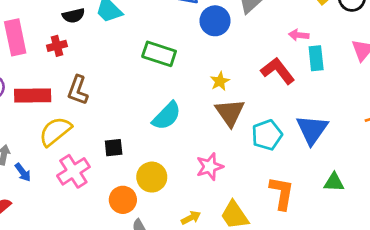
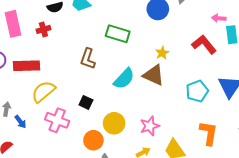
brown L-shape: (78, 90) -> (88, 59), moved
brown triangle: (230, 113) -> (154, 75), moved, turned -30
black square: (114, 148) -> (86, 102), turned 32
pink star: (210, 167) -> (150, 126), moved
pink cross: (73, 171) -> (57, 120), turned -35

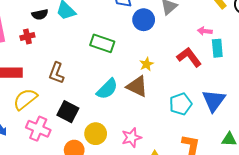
brown L-shape: (88, 59) -> (56, 73), moved
black square: (86, 102) -> (68, 112), size x1.5

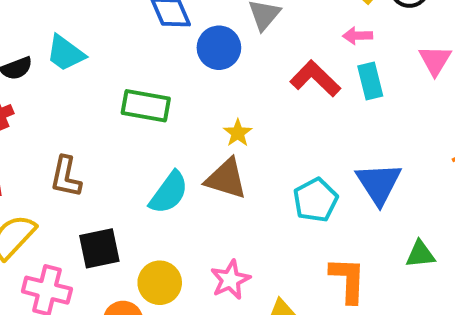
pink arrow: (205, 31) -> (358, 36), moved
red L-shape: (189, 57) -> (315, 78), moved
black square: (68, 112) -> (99, 248), turned -30

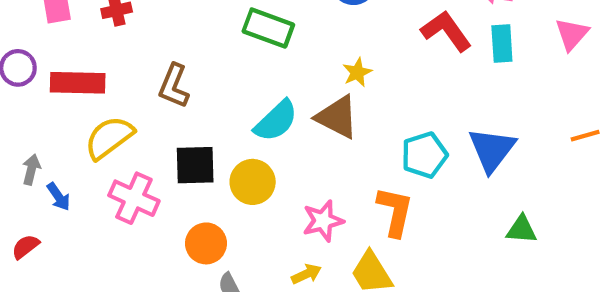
orange L-shape: (348, 280) -> (395, 212), moved
yellow circle: (160, 283) -> (253, 182), moved

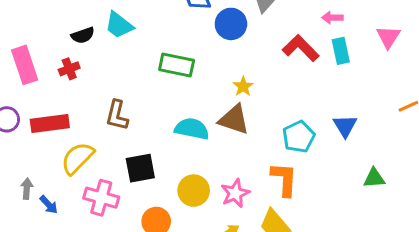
cyan semicircle: (276, 121) -> (192, 129), turned -116
blue triangle: (492, 150) -> (345, 126), size x0.7
yellow circle: (253, 182) -> (194, 191), moved

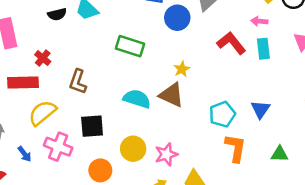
red cross: (69, 69) -> (43, 58), moved, turned -35
orange L-shape: (284, 179) -> (236, 148), moved
blue arrow: (49, 205) -> (25, 154), moved

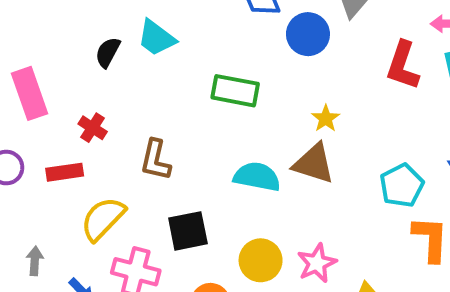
black semicircle: (57, 14) -> (108, 52), turned 138
red L-shape: (231, 43) -> (403, 65), turned -116
red rectangle: (23, 82) -> (65, 172), size x0.7

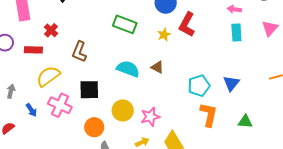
red L-shape: (403, 65) -> (187, 24), moved
yellow star: (326, 118) -> (164, 35), moved
brown triangle: (314, 164) -> (157, 67), size x0.6

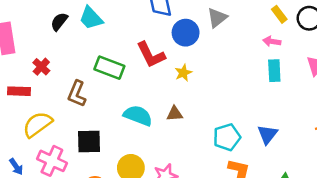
green rectangle: (125, 24) -> (109, 68), moved
red L-shape: (187, 24) -> (151, 55), moved, turned -55
brown triangle: (157, 67) -> (175, 114), turned -32

